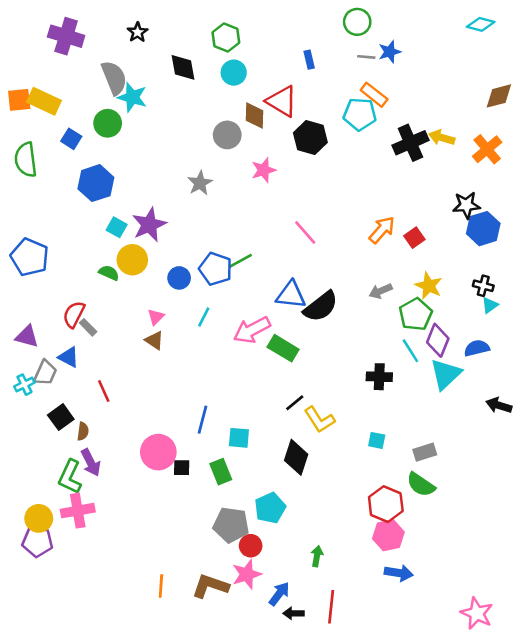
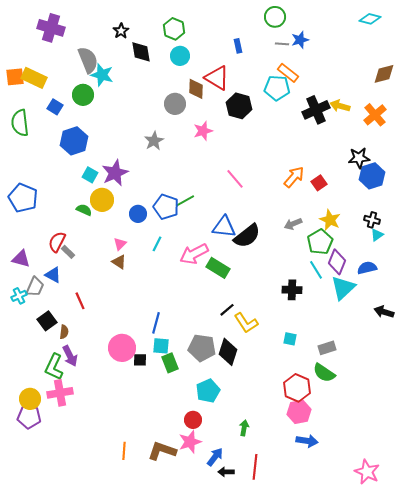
black star: (138, 32) -> (121, 31), moved
cyan square: (239, 438) -> (161, 346), moved
gray pentagon: (231, 525) -> (202, 348), moved

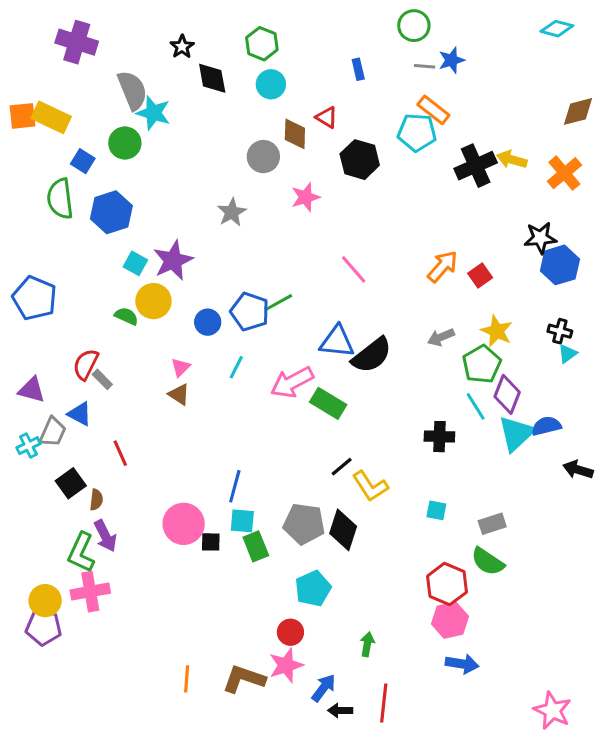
red triangle: (217, 78) -> (327, 117), size x0.6
green semicircle: (20, 123) -> (60, 199), moved
blue semicircle: (367, 268) -> (546, 426), moved

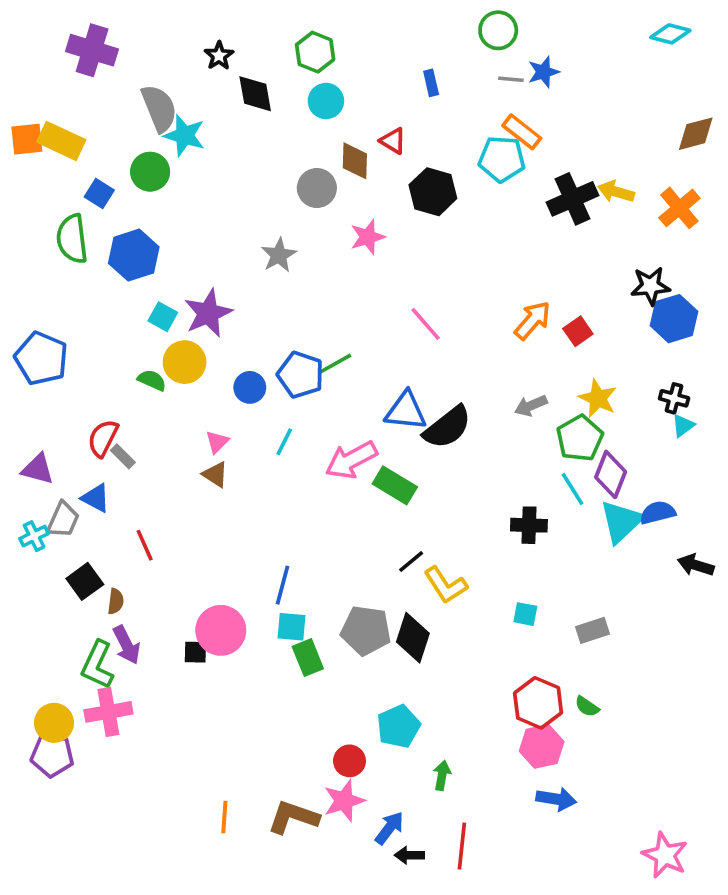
black square: (211, 542) -> (195, 652), moved
green semicircle: (488, 561) -> (587, 707), moved, size x0.6
cyan pentagon: (313, 589) -> (398, 726), moved

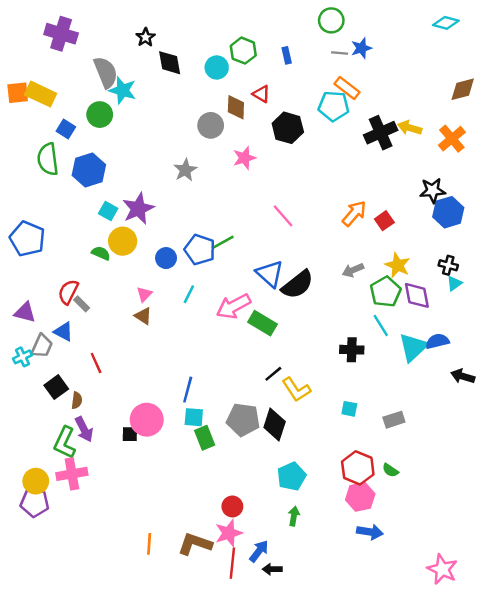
green hexagon: (315, 52) -> (243, 51), moved
blue triangle: (406, 411) -> (270, 274), turned 36
purple diamond: (611, 474) -> (417, 295), moved, turned -32
cyan pentagon: (398, 726) -> (291, 476), moved
red line: (462, 846) -> (232, 563), moved

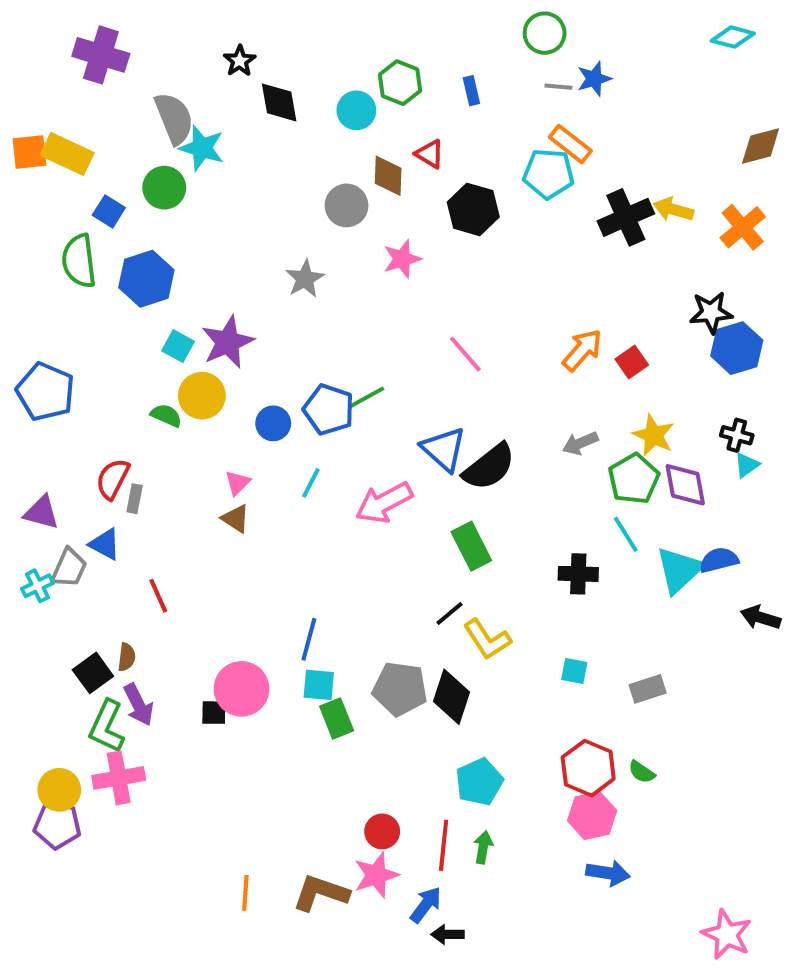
gray rectangle: (82, 304) -> (135, 499), turned 56
green rectangle: (263, 323) -> (471, 546), moved, turned 32
black square: (56, 387) -> (93, 673), moved
red line: (232, 563) -> (444, 845), moved

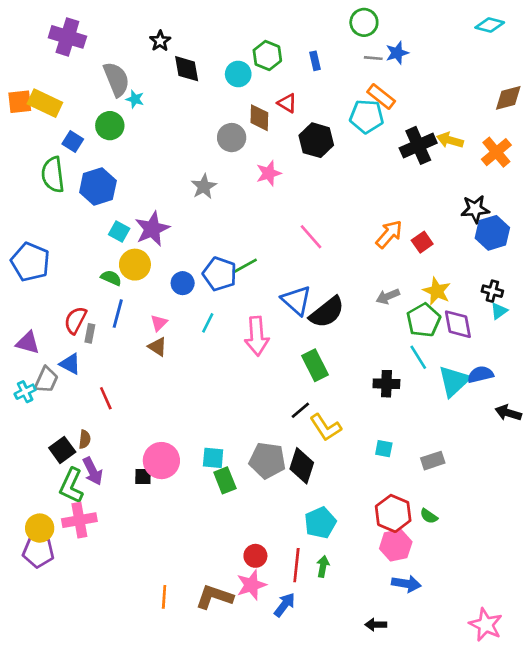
cyan star: (202, 148) -> (135, 99), size x0.6
pink arrow: (384, 503) -> (257, 336), turned -66
blue line: (309, 639) -> (118, 314), moved
black arrow: (448, 934) -> (376, 625), moved

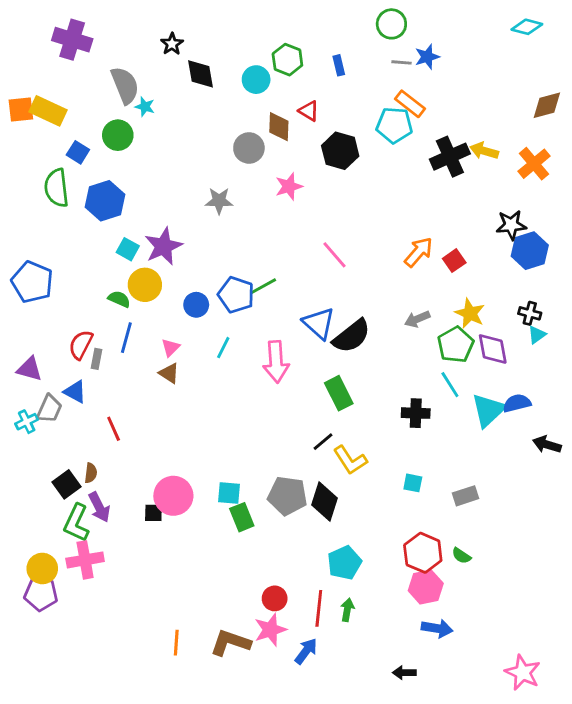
gray star: (204, 187) -> (219, 201), turned 30

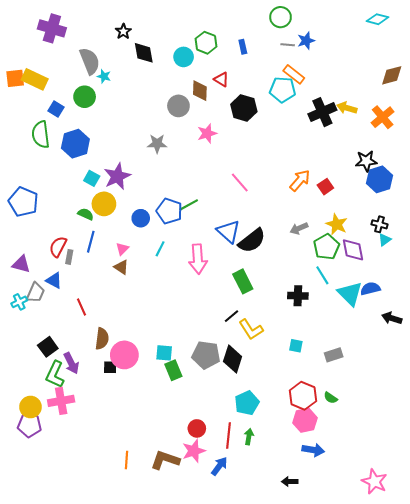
cyan triangle: (488, 410) -> (350, 294), turned -32
brown semicircle: (91, 473) -> (102, 339), moved, size x1.5

